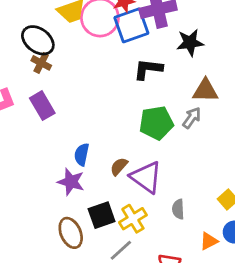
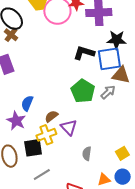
blue square: (131, 25) -> (109, 59), moved
green pentagon: (156, 123) -> (83, 91), turned 30
purple triangle: (146, 177) -> (69, 127), size x0.7
yellow cross: (133, 219) -> (46, 135), moved

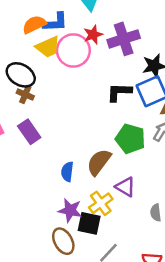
brown semicircle: (51, 116) -> (99, 162), moved, size x1.6
purple star: (16, 121) -> (70, 210), moved
black square: (33, 148) -> (89, 223), turned 36

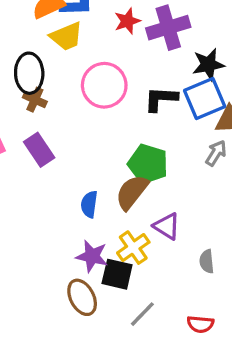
pink circle: (73, 50) -> (104, 85), moved
black ellipse: (21, 75) -> (29, 73), turned 56
green pentagon: (130, 139) -> (148, 164), moved

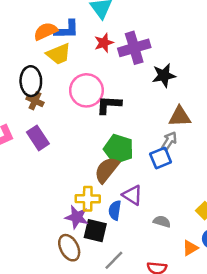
blue square: (205, 98) -> (161, 158), moved, size x0.7
black L-shape: (161, 99) -> (109, 105), moved
blue semicircle: (89, 204) -> (115, 210), moved
yellow cross: (133, 248) -> (88, 199), moved, turned 35
gray semicircle: (207, 261) -> (162, 222), turned 112

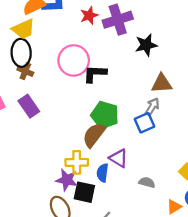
yellow trapezoid: (59, 54) -> (23, 29), moved

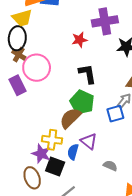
red star: (89, 15) -> (80, 40), moved
pink circle: (74, 60) -> (37, 68), moved
black L-shape: (95, 74) -> (87, 74), moved, turned 70

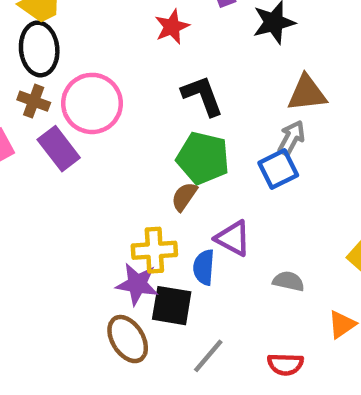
brown cross: (19, 55) -> (34, 101), moved
brown semicircle: (70, 118) -> (184, 197), size x0.6

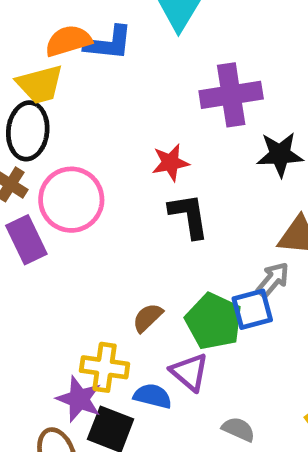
red star: (172, 27) -> (170, 163), moved
green pentagon: (203, 158) -> (214, 321), moved
blue semicircle: (204, 267) -> (153, 396), turned 88

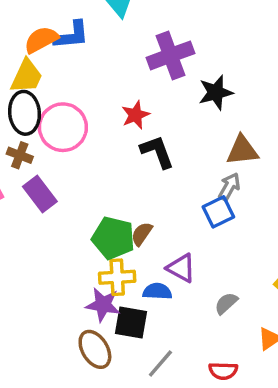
yellow trapezoid: (40, 84) -> (26, 76), turned -39
pink circle: (71, 200) -> (63, 127), moved
green pentagon: (214, 321) -> (113, 238), moved
gray semicircle: (238, 429) -> (226, 303), turned -55

